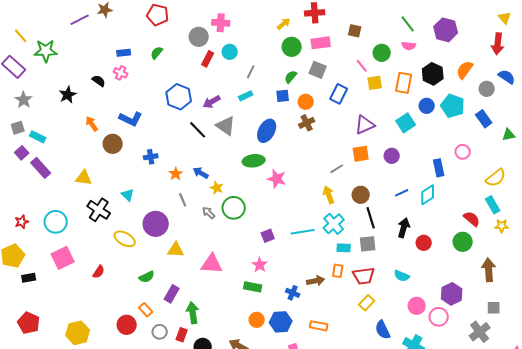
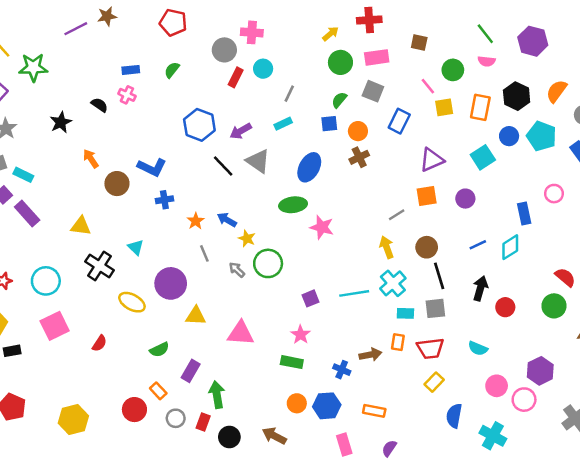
blue L-shape: (131, 119) -> (152, 167), moved
blue semicircle: (383, 330) -> (454, 416), turned 36

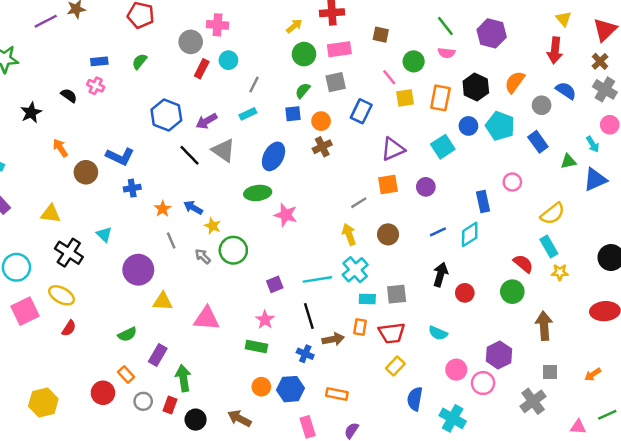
gray square: (373, 91) -> (336, 82), turned -35
black line: (439, 276) -> (309, 316), moved
yellow ellipse: (132, 302) -> (62, 295), moved

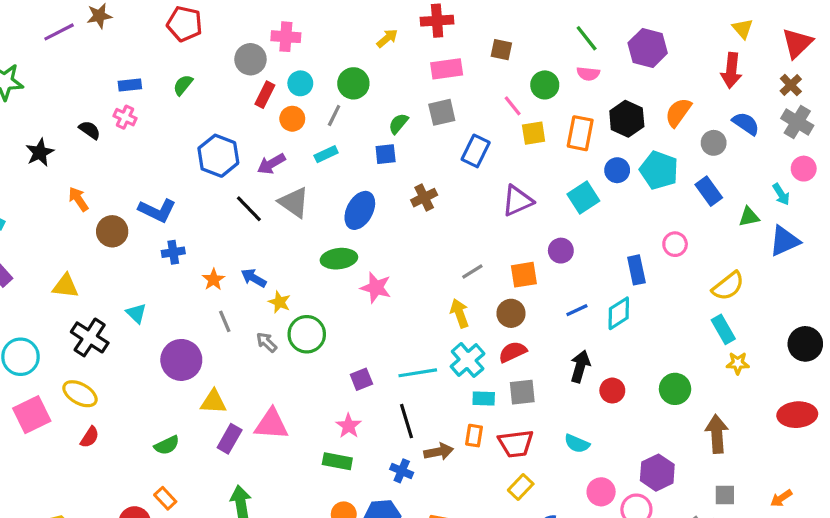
green circle: (304, 54) -> (353, 83), moved
orange circle: (321, 121) -> (292, 119), moved
orange square: (388, 184) -> (524, 275), moved
red semicircle: (523, 264) -> (513, 352), moved, turned -65
purple rectangle: (158, 355) -> (230, 439), moved

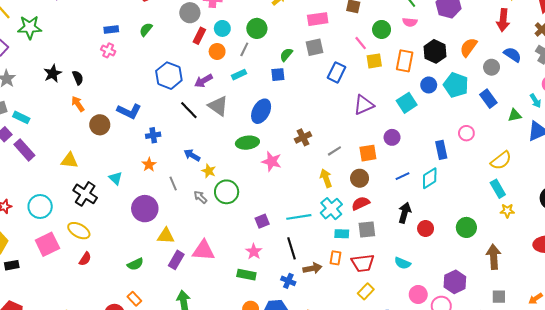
black semicircle: (90, 130) -> (78, 78), moved, turned 32
brown cross: (424, 198) -> (303, 137), moved
blue cross: (173, 252) -> (153, 135), moved
orange star: (213, 280) -> (149, 165), moved

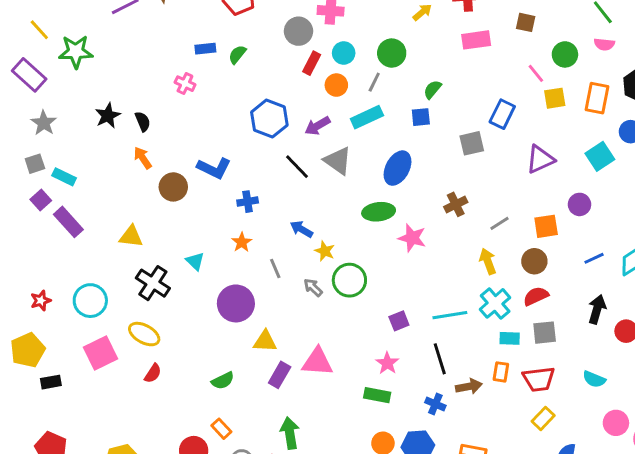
blue rectangle: (111, 29) -> (205, 49), moved
gray square: (315, 47) -> (472, 143), moved
cyan rectangle: (239, 75) -> (367, 117), size x1.5

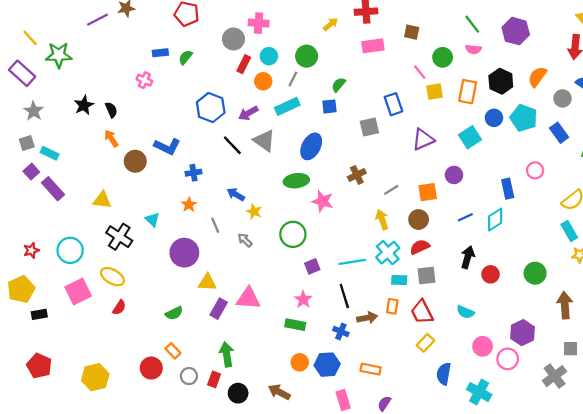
blue rectangle: (502, 114) -> (393, 104), turned -45
green circle: (349, 280) -> (293, 234), moved
red trapezoid: (539, 379) -> (422, 312), turned 70

